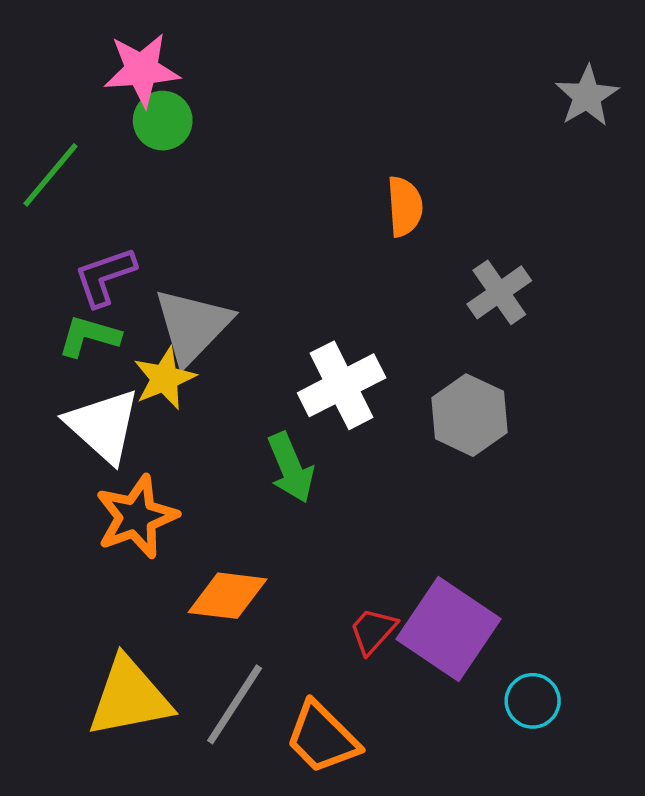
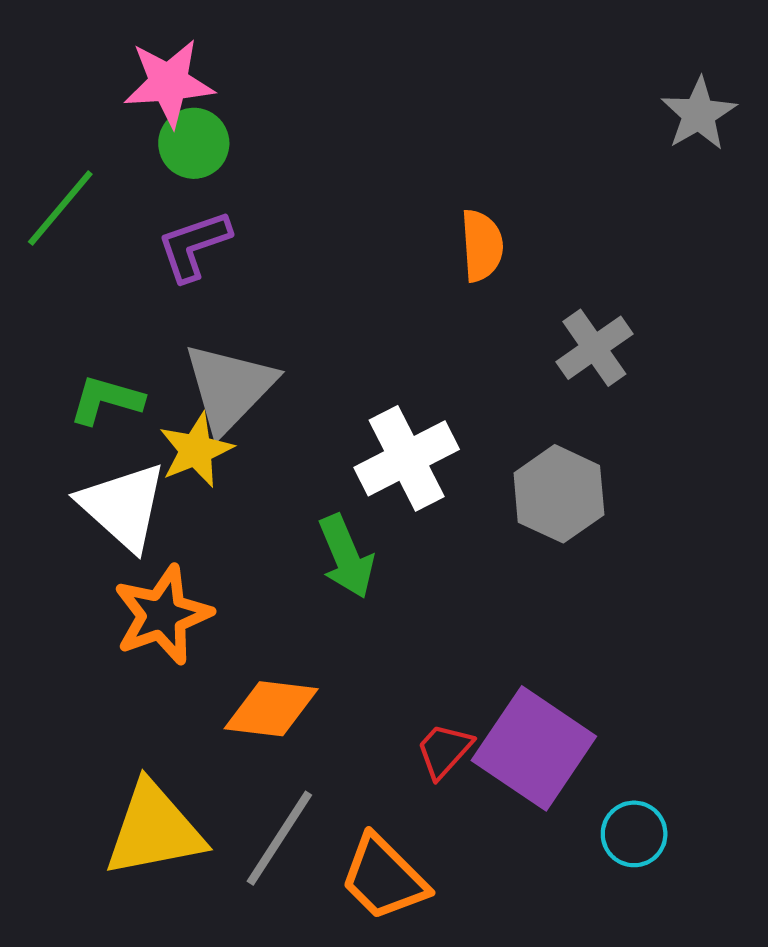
purple L-shape: (105, 277) -> (194, 246), moved

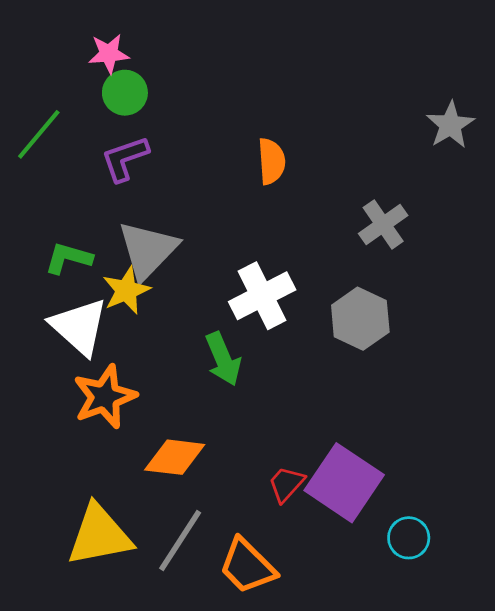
pink star: (169, 83) -> (109, 54), size x0.7
gray star: (699, 114) -> (450, 125), moved
orange semicircle: (482, 246) -> (272, 161), moved

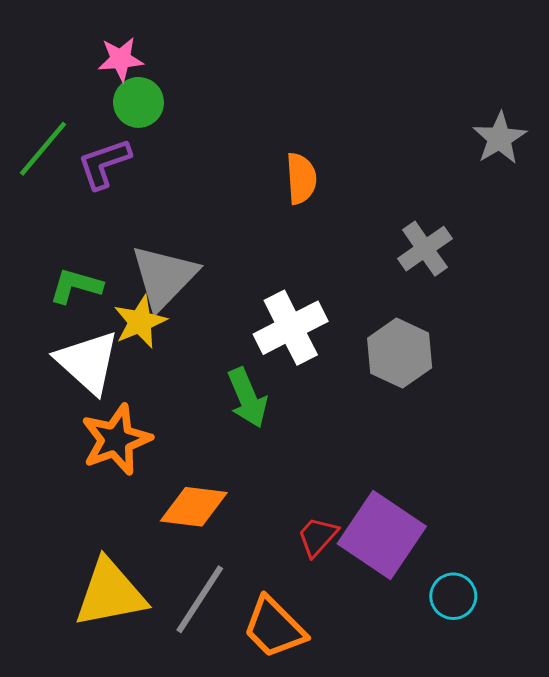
purple L-shape: (125, 159) -> (104, 164), moved

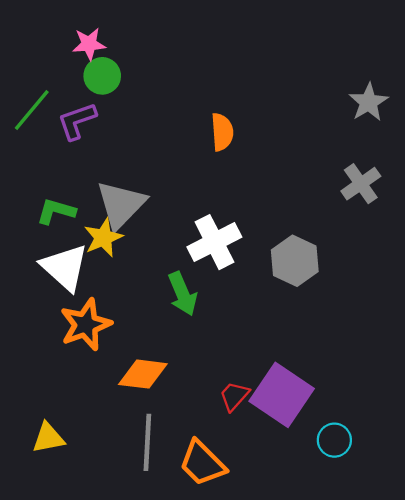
gray cross: (425, 249) -> (361, 184), moved
yellow triangle: (110, 593) -> (48, 438), moved, size x0.6
gray line: (200, 599) -> (147, 442), turned -30

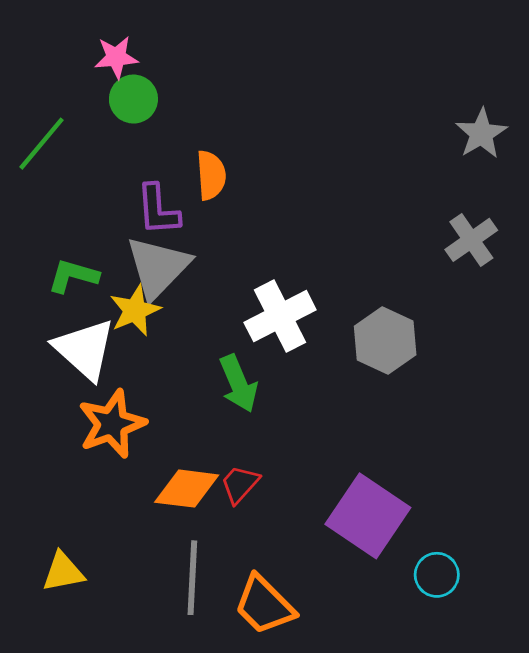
purple L-shape: (77, 121) -> (158, 210), moved, turned -75
orange semicircle: (222, 132) -> (211, 175), moved
red trapezoid: (234, 396) -> (240, 484), moved

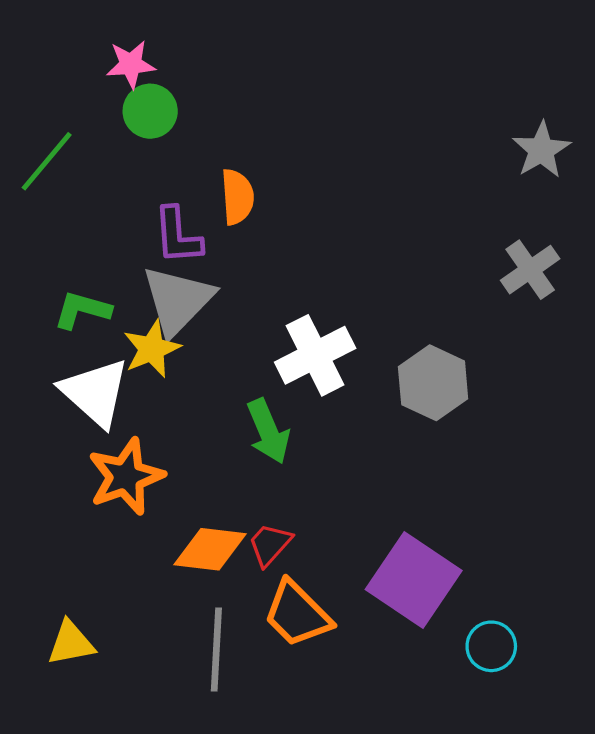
orange trapezoid: (264, 605) -> (297, 614), moved

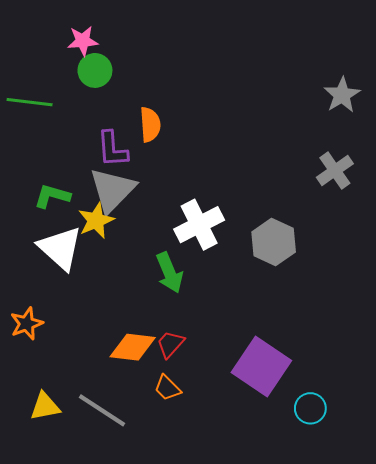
green line: (47, 161) -> (30, 102), turned 57
orange star: (126, 477) -> (27, 324), moved, size x0.7
orange trapezoid: (297, 614) -> (167, 388), moved, size x0.6
gray line: (216, 650) -> (102, 410), moved, turned -60

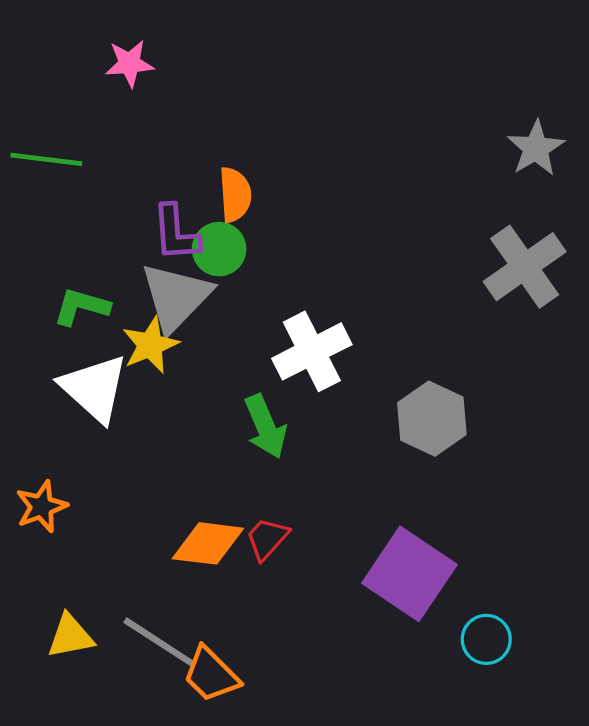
green circle: (95, 70) -> (219, 249), moved
gray cross: (335, 170) -> (525, 267), size x1.4
gray hexagon: (274, 242) -> (432, 419), moved
orange trapezoid: (167, 388) -> (211, 675), moved, size x1.4

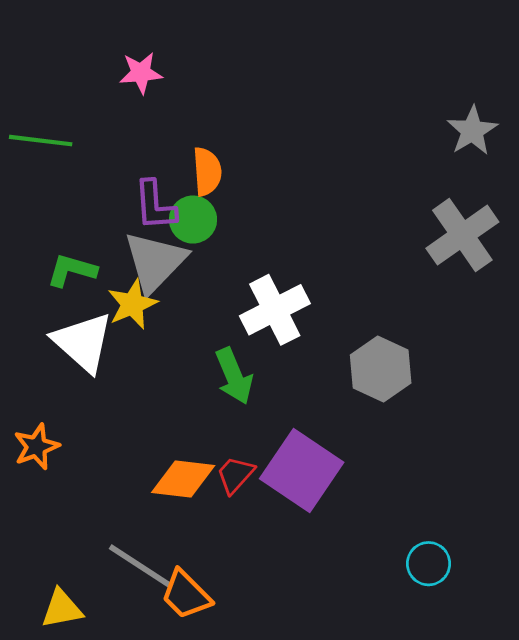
pink star: (129, 63) -> (141, 73), moved
purple square: (409, 574) -> (302, 471), moved
yellow triangle: (70, 636) -> (62, 609), moved

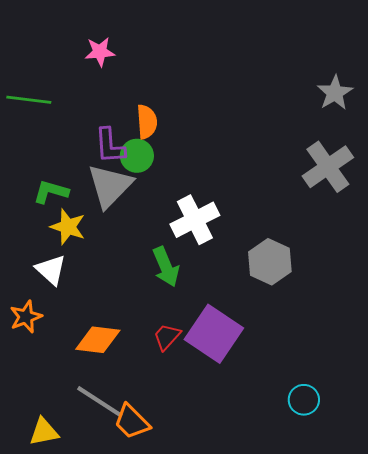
yellow star: (132, 304) -> (68, 227), moved, turned -30
white triangle: (83, 342) -> (51, 270), moved, size x0.7
orange diamond: (183, 479) -> (98, 340), moved

